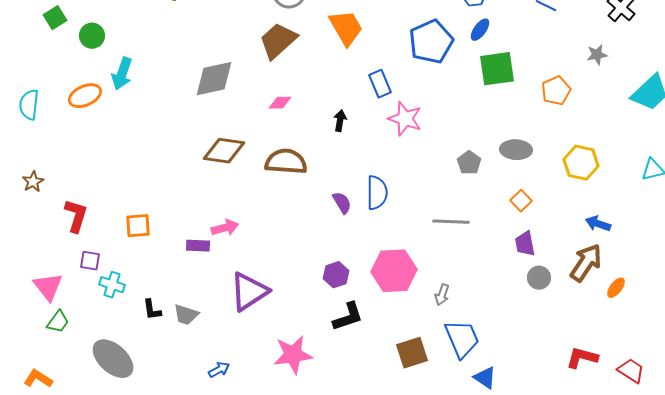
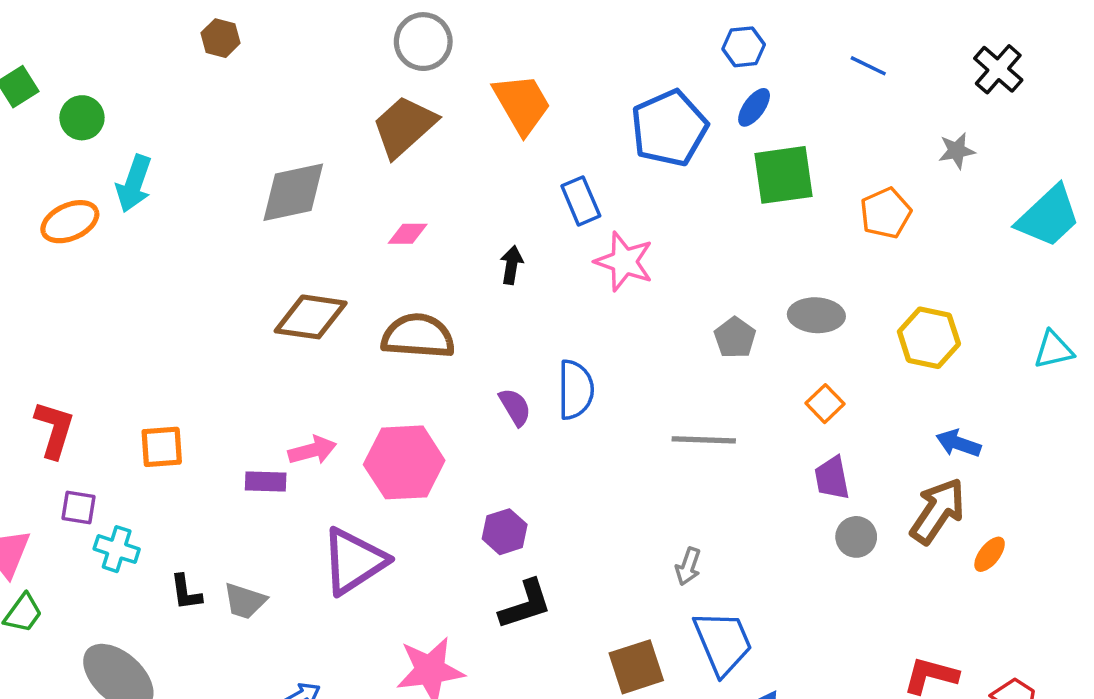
pink hexagon: (394, 271) -> (404, 462), moved

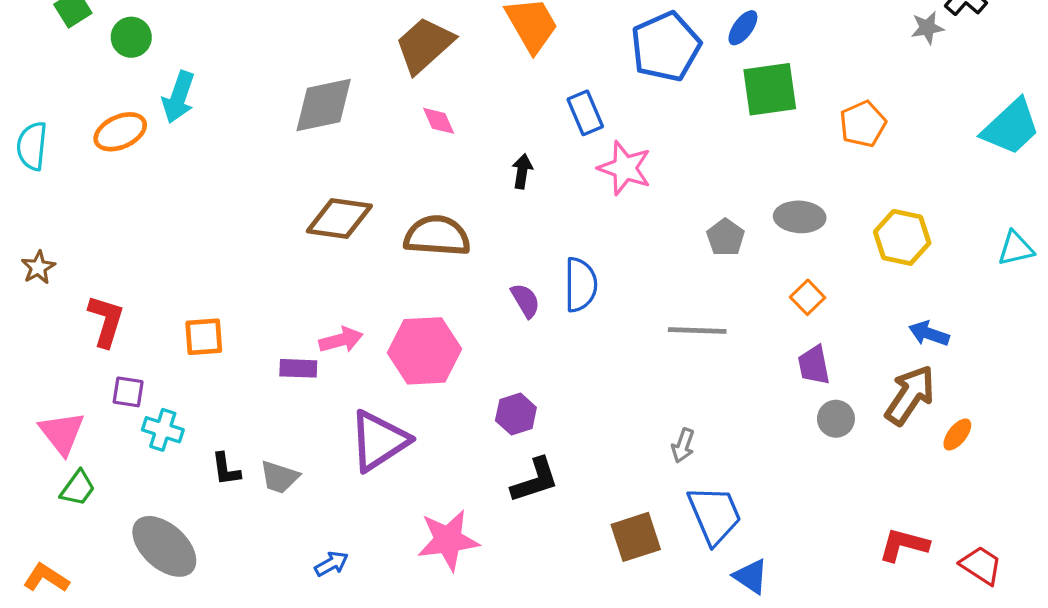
gray star: (957, 151) -> (927, 28), moved
pink diamond: (408, 234) -> (439, 121), moved, turned 66

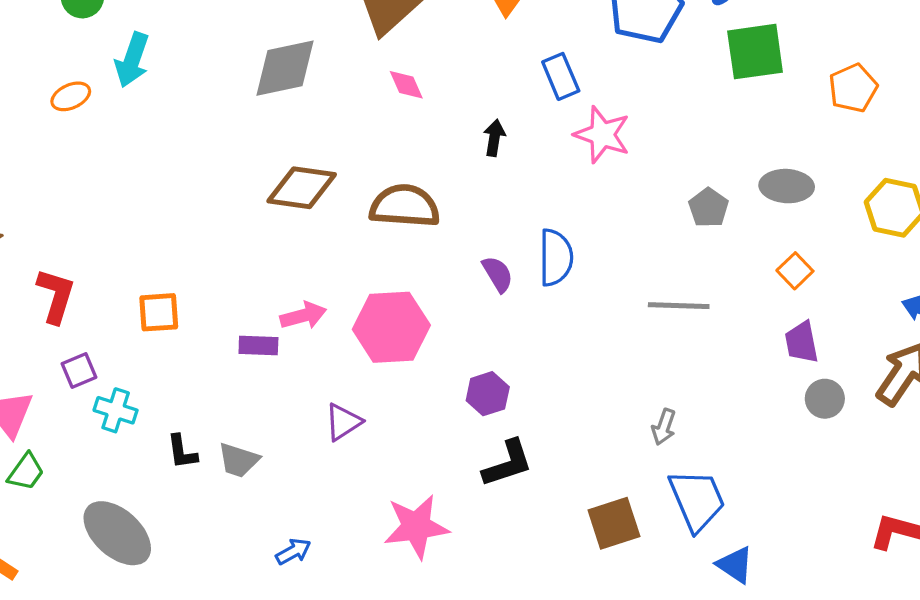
orange ellipse: (120, 132) -> (71, 96), size x0.7
purple square: (128, 392) -> (79, 370), turned -32
purple triangle: (379, 441) -> (343, 422), size x0.6

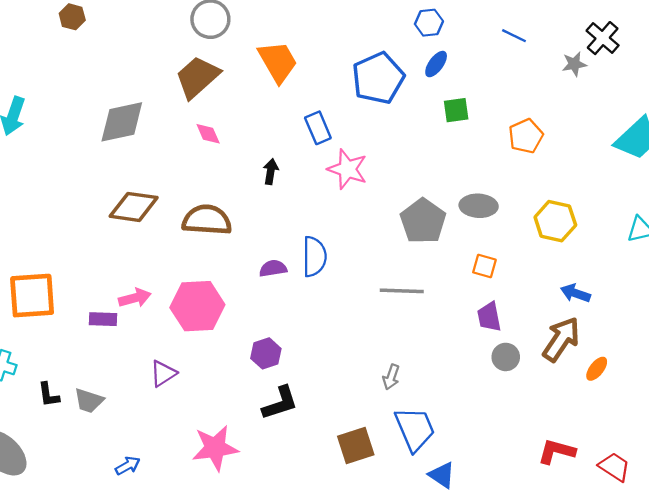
green square: (755, 52) -> (456, 110), size x0.6
gray pentagon: (709, 208) -> (423, 221), size x1.6
orange square: (795, 271) -> (484, 266), turned -30
purple semicircle: (498, 274) -> (273, 268), turned -68
orange square: (159, 312) -> (32, 296), size x1.6

